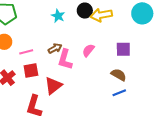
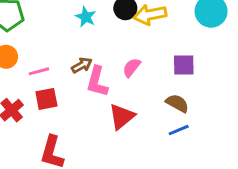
red triangle: (53, 86) -> (122, 117), moved

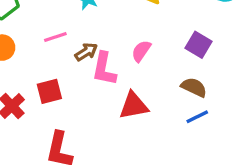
purple square: (184, 65) -> (199, 45), turned 35
pink line: (39, 71) -> (55, 37), moved
red triangle: (122, 117) -> (134, 106), turned 32

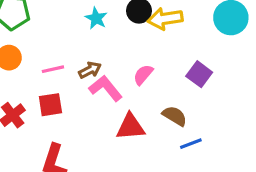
pink line: (55, 37) -> (53, 69), moved
pink L-shape: (104, 69) -> (106, 88), turned 124
brown semicircle: (194, 87) -> (175, 116), moved

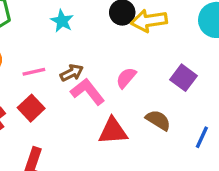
cyan star: (96, 18) -> (62, 21), moved
red square: (50, 105) -> (31, 108), turned -35
blue line: (191, 144) -> (202, 137), moved, turned -45

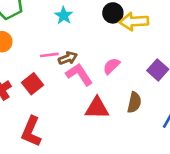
pink line: (34, 72) -> (49, 55), moved
brown semicircle: (158, 120) -> (134, 102), turned 66

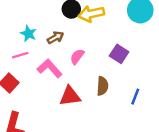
cyan star: (64, 16) -> (28, 34), moved
brown arrow: (68, 58) -> (55, 37), moved

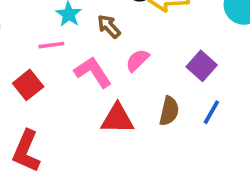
brown arrow: (55, 37) -> (109, 26), turned -112
blue line: (135, 97) -> (211, 112), moved

